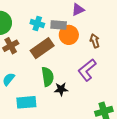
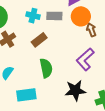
orange circle: (69, 35) -> (81, 16), moved
brown rectangle: (42, 48) -> (39, 40), size x0.7
black star: (61, 89) -> (75, 90), moved, size x1.5

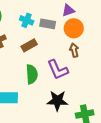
brown arrow: (91, 30) -> (74, 50), moved
purple L-shape: (85, 59) -> (58, 70), moved, turned -80

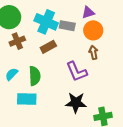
cyan cross: (27, 20) -> (46, 22), size x1.6
green semicircle: (32, 74) -> (35, 76), moved

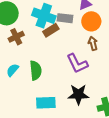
brown rectangle: (48, 47) -> (51, 30), moved
cyan rectangle: (27, 99) -> (46, 103), moved

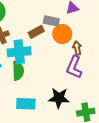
cyan cross: (44, 16) -> (19, 52), moved, turned -30
orange circle: (91, 21) -> (62, 34), moved
purple L-shape: (77, 63) -> (74, 67), moved, turned 45

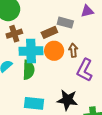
orange circle: (62, 34) -> (54, 51), moved
brown arrow: (77, 48) -> (73, 50), moved

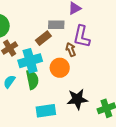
orange circle: (54, 51) -> (60, 68), moved
purple L-shape: (85, 70) -> (82, 37), moved

